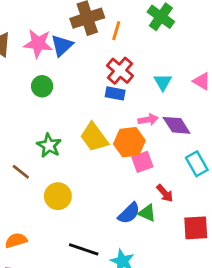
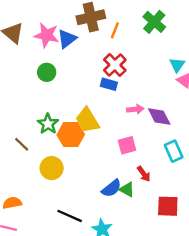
cyan triangle: (163, 82) -> (177, 65), moved
orange hexagon: (129, 142) -> (71, 135), moved

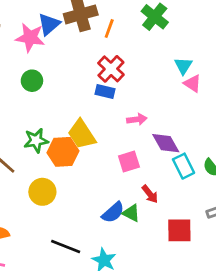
blue triangle: (67, 39) -> (49, 24), moved
purple diamond: (159, 116) -> (166, 143), moved
green star: (48, 124) -> (36, 140), turned 30

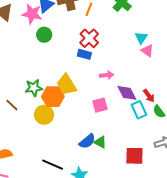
green circle: (32, 81) -> (44, 35), moved
yellow circle: (42, 192) -> (44, 115), moved
red arrow: (150, 194) -> (149, 96), moved

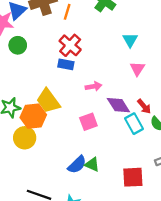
pink triangle: (147, 51) -> (137, 69), moved, turned 32

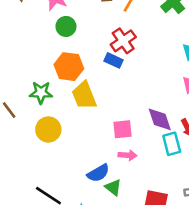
pink arrow: (93, 86) -> (128, 155), moved
orange hexagon: (33, 116) -> (69, 67), moved
green triangle: (92, 164) -> (113, 187), moved

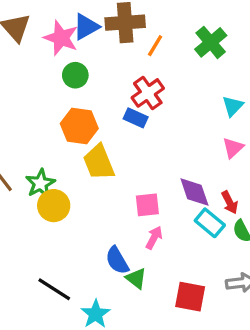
green star: (41, 93) -> (40, 183), moved, turned -30
cyan rectangle: (172, 144) -> (210, 223), turned -35
pink arrow: (128, 155) -> (154, 238), turned -66
blue semicircle: (98, 173) -> (117, 260), turned 90

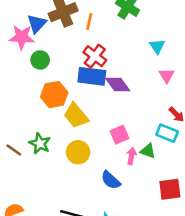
blue rectangle: (136, 118) -> (92, 76), size x1.6
purple diamond: (194, 192) -> (118, 85), moved
yellow circle: (54, 206) -> (78, 152), moved
green triangle: (136, 278) -> (148, 151), moved

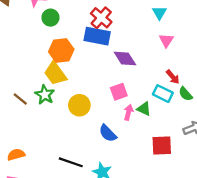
purple diamond: (118, 85) -> (125, 59), moved
yellow trapezoid: (76, 116) -> (55, 74), moved

